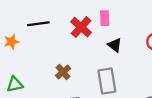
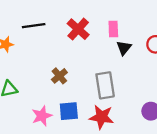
pink rectangle: (105, 18) -> (113, 29), moved
black triangle: (115, 45) -> (124, 48), moved, turned 32

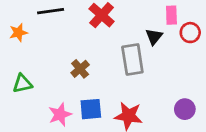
pink rectangle: (113, 29) -> (171, 15), moved
gray rectangle: (105, 85) -> (132, 59), moved

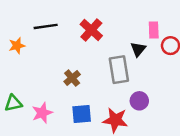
green triangle: (22, 84) -> (13, 103), moved
purple circle: (185, 109) -> (139, 101), moved
pink star: (60, 114) -> (42, 113), moved

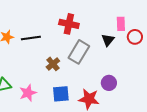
black line: (46, 26) -> (31, 38), moved
red cross: (91, 30) -> (69, 24), turned -30
gray rectangle: (119, 70) -> (79, 52), moved, turned 40

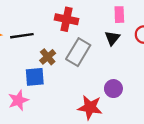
pink rectangle: (121, 24) -> (119, 15), moved
brown cross: (53, 64) -> (48, 57), moved
blue square: (61, 94) -> (35, 77), moved

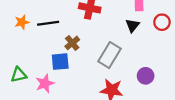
gray rectangle: (78, 52) -> (109, 55), moved
purple circle: (113, 89) -> (146, 76), moved

